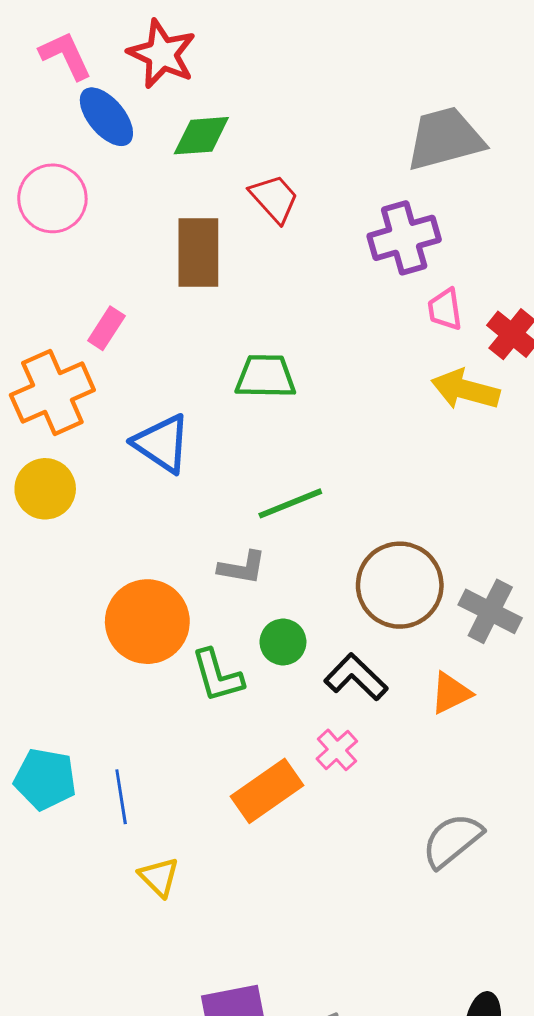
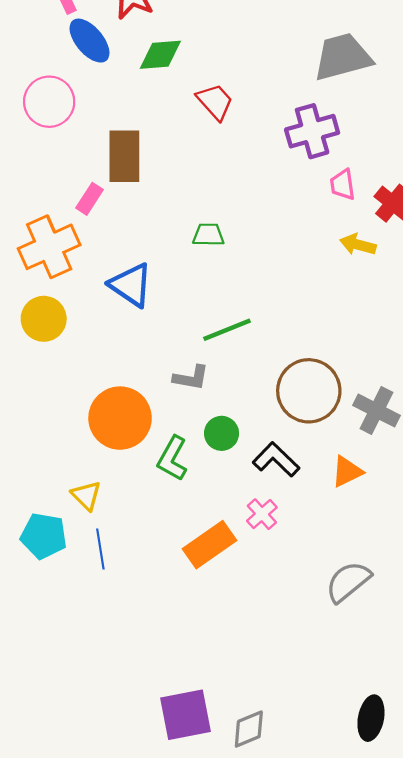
brown rectangle: (198, 252) -> (124, 156), moved
green trapezoid: (265, 376) -> (208, 235), size x0.7
yellow arrow: (465, 390) -> (358, 245), size x0.7
green L-shape: (217, 676) -> (172, 458), turned 45
yellow triangle: (159, 877) -> (86, 496), moved

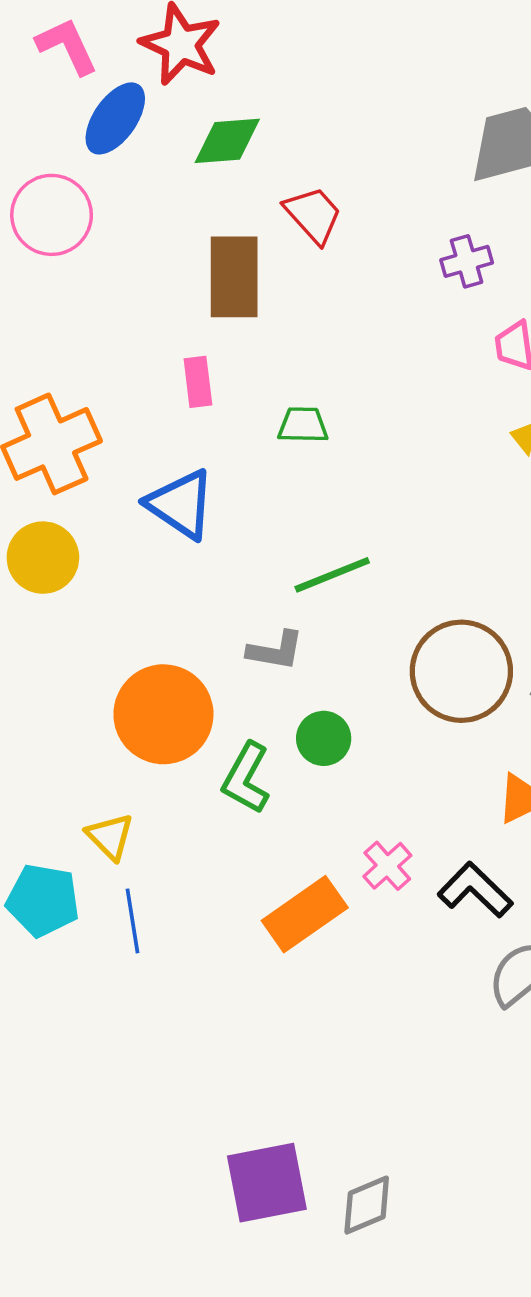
blue ellipse: (89, 41) -> (115, 118), turned 75
purple cross: (312, 131) -> (467, 261), size x0.6
brown rectangle: (124, 156) -> (234, 277), moved
pink rectangle: (89, 199) -> (198, 382), moved, turned -40
black L-shape: (276, 460) -> (475, 890), moved

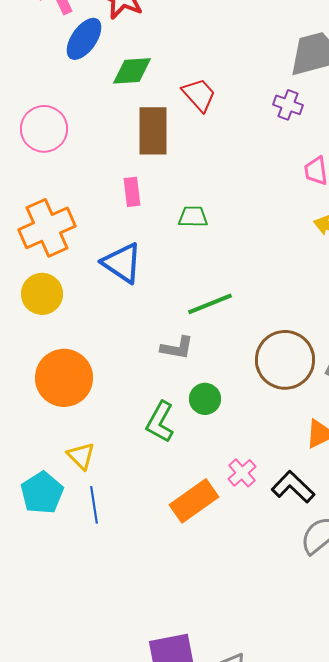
green diamond: (227, 141) -> (132, 71), moved
pink circle: (52, 215) -> (44, 129), moved
purple cross: (467, 261) -> (288, 105), moved, turned 36
orange circle: (163, 714) -> (64, 378), moved
cyan pentagon: (43, 900) -> (42, 493), turned 30

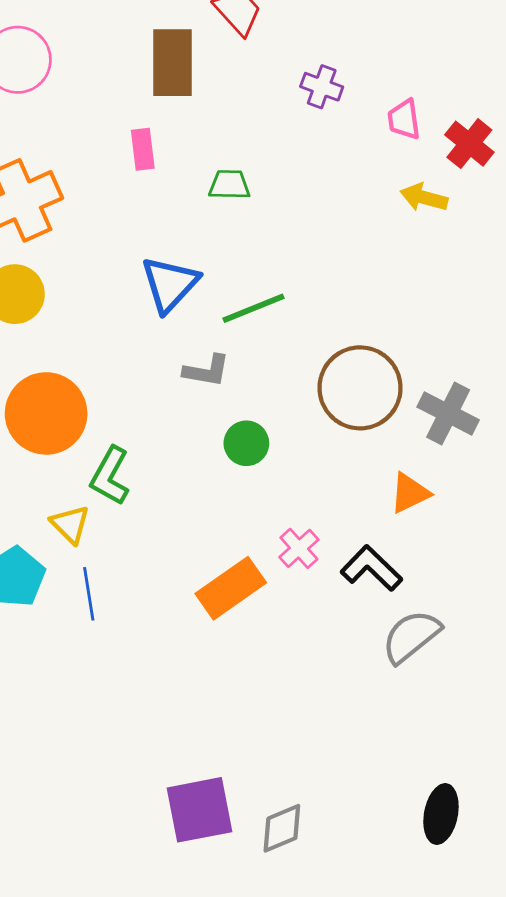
purple cross: (288, 105) -> (322, 87), moved
blue triangle: (122, 263) -> (170, 284), moved, turned 39
green L-shape: (160, 422) -> (110, 476), moved

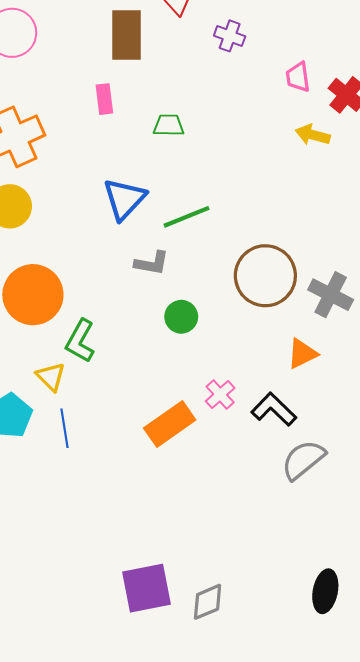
purple cross: (322, 87) -> (230, 36), moved

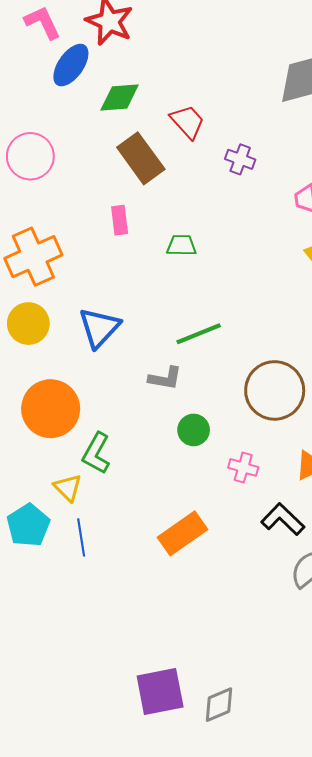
brown rectangle: (127, 35) -> (141, 158), turned -36
blue triangle: (124, 199) -> (99, 328), moved
pink cross: (220, 395) -> (243, 467), moved, turned -32

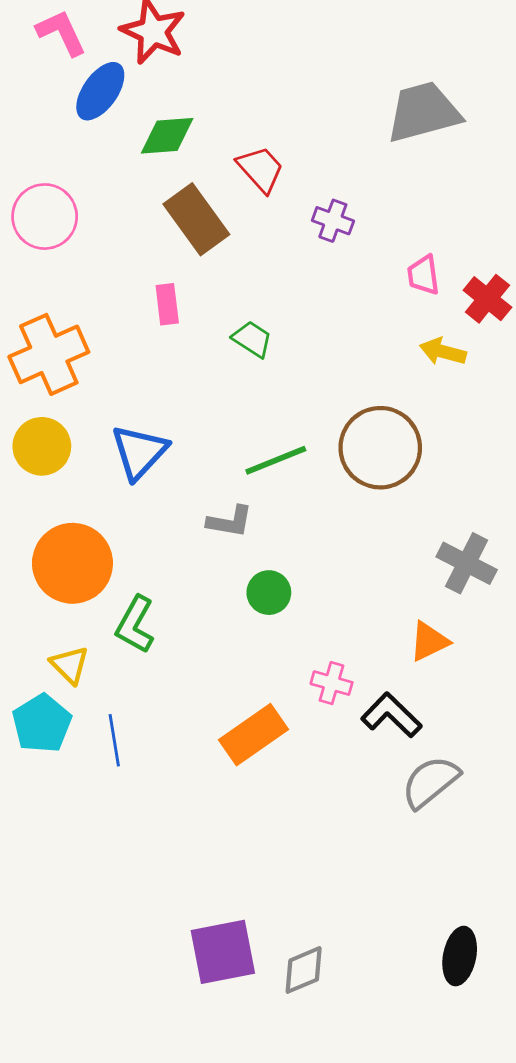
green trapezoid: (181, 245) -> (252, 339), turned 32
brown circle: (275, 390) -> (380, 448), moved
pink cross: (243, 467) -> (332, 683), moved
yellow triangle: (68, 488) -> (70, 665), moved

